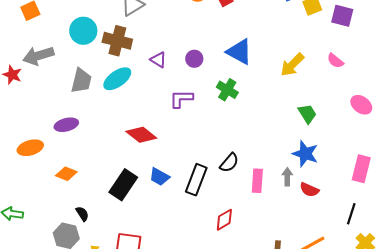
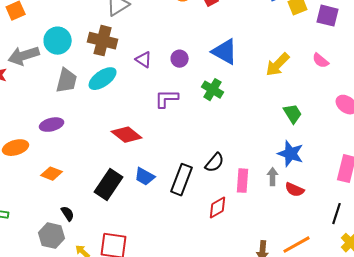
cyan circle: (83, 31) -> (58, 41), moved
red diamond: (224, 220) -> (218, 208), moved

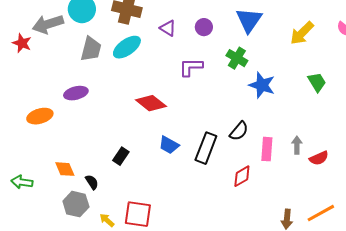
blue triangle: (225, 52) -> (249, 20), turned 36
blue star: (291, 154) -> (262, 85), moved
orange diamond: (52, 174) -> (65, 169), moved, turned 45
black rectangle: (109, 185) -> (121, 156), moved, size x0.6
red semicircle: (295, 190) -> (319, 158), turned -48

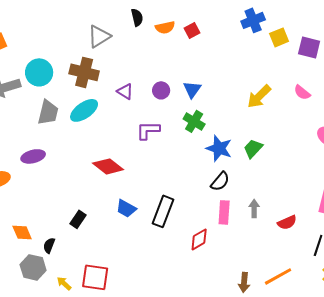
blue triangle: (249, 20) -> (192, 89), moved, size x0.7
green trapezoid: (317, 82) -> (253, 148), moved, turned -105
black semicircle: (239, 131) -> (220, 181), moved
red semicircle: (319, 158) -> (287, 222), moved
black semicircle: (92, 182) -> (49, 245), turned -126

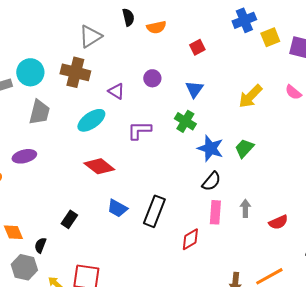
red square: (192, 30) -> (197, 47), moved
blue triangle: (192, 89) -> (194, 89), moved
purple circle: (161, 90) -> (152, 78), moved
cyan ellipse: (84, 110) -> (91, 120), moved

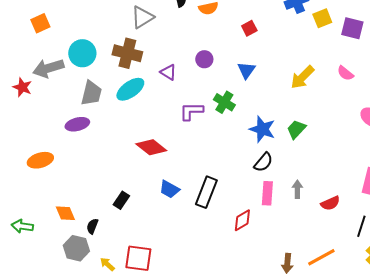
cyan ellipse: (91, 120) -> (130, 89), moved
green cross: (185, 121) -> (224, 102), moved
purple ellipse: (24, 156) -> (77, 124), moved

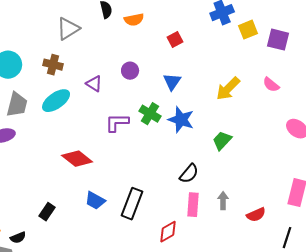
brown cross: (127, 53) -> (53, 65), size x0.7
blue star: (262, 129) -> (181, 120), moved
black semicircle: (92, 226) -> (18, 238), turned -133

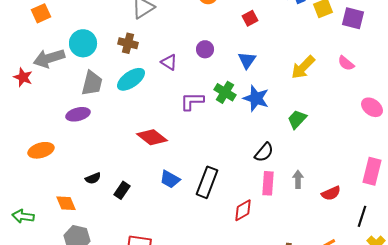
black semicircle: (18, 238) -> (93, 178), moved

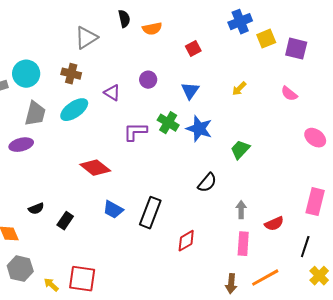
yellow arrow: (303, 67) -> (239, 89), moved, size x0.6
pink rectangle: (268, 183) -> (243, 244), moved

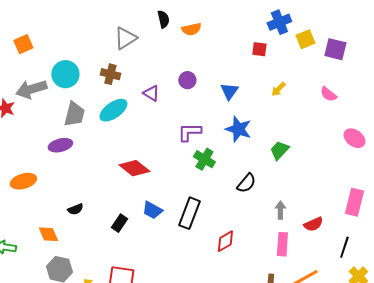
red square: (193, 49) -> (259, 49), moved, turned 35
green cross: (168, 123) -> (204, 159), moved
purple L-shape: (135, 132) -> (189, 132), moved
black rectangle: (65, 221) -> (119, 223), moved

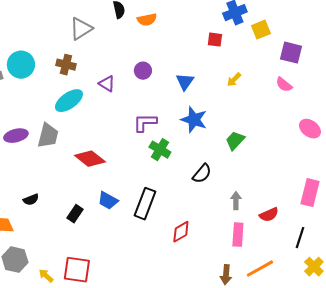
purple square: (335, 49) -> (291, 53), moved
gray trapezoid: (74, 114) -> (48, 136), moved

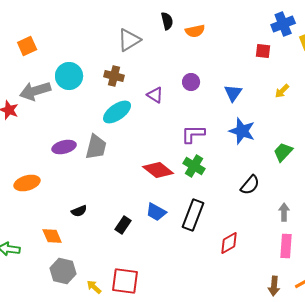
green cross: (160, 150) -> (194, 166), moved
red diamond: (90, 159) -> (158, 170), moved

